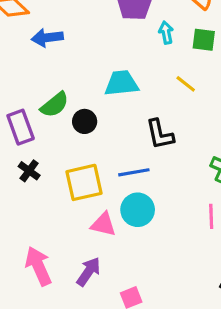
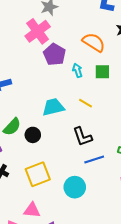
yellow line: (186, 84) -> (86, 103), moved
blue line: (134, 172) -> (94, 159), moved
pink triangle: (103, 224) -> (32, 210), moved

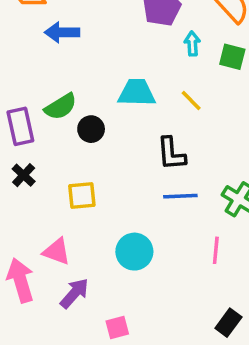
yellow square: (38, 174) -> (82, 196), size x0.7
cyan circle: (75, 187) -> (134, 252), moved

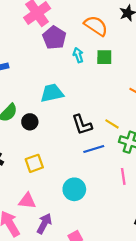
yellow line: (191, 101) -> (112, 124), moved

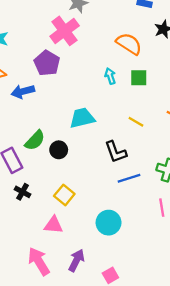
purple pentagon: (54, 38) -> (47, 63), moved
yellow line: (112, 124) -> (136, 122), moved
yellow square: (34, 163) -> (64, 195), turned -30
pink triangle: (27, 201) -> (53, 225), moved

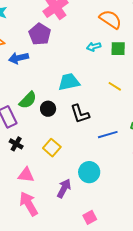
cyan arrow: (110, 76) -> (94, 47), turned -88
black L-shape: (116, 152) -> (80, 114), moved
pink triangle: (53, 225) -> (26, 175), moved
purple arrow: (76, 260) -> (64, 188), moved

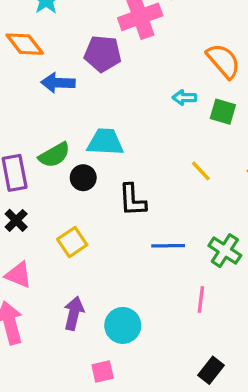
purple pentagon: (40, 34) -> (103, 54), turned 30
cyan trapezoid: (69, 82) -> (105, 142), moved
cyan circle: (89, 172) -> (123, 325), moved
purple arrow: (64, 188) -> (74, 313), turned -30

